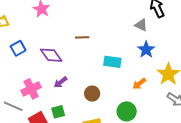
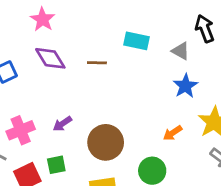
purple diamond: (51, 55) -> (50, 58), moved
cyan rectangle: (112, 62) -> (137, 41), moved
brown circle: (92, 94) -> (106, 142), size x1.6

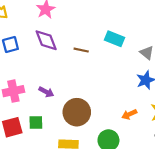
purple arrow: (62, 124) -> (46, 92), turned -128

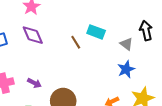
brown line: (81, 50) -> (76, 42), moved, turned 48

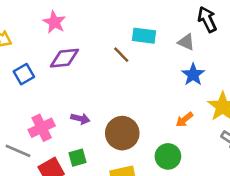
purple diamond: (33, 35) -> (64, 58), turned -60

